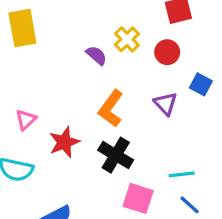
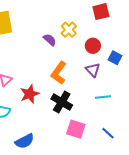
red circle: (167, 52) -> (93, 46), moved
cyan line: (182, 174) -> (103, 97), moved

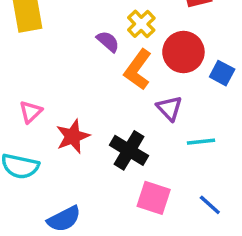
red circle: (93, 46) -> (183, 52), size x1.5
purple triangle: (93, 70) -> (169, 108), moved
orange L-shape: (59, 73) -> (138, 70), moved

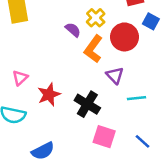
blue square: (222, 73) -> (151, 21), moved

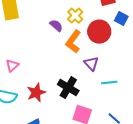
red star: (49, 95) -> (36, 93), moved

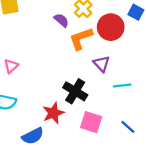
orange L-shape: (73, 42) -> (81, 39), turned 35
red star: (36, 93) -> (53, 113), moved

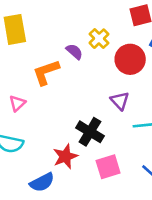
orange L-shape: (81, 39) -> (46, 72), moved
pink square: (91, 122) -> (108, 167), turned -35

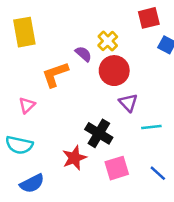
red circle: (130, 59) -> (114, 71), moved
blue semicircle: (42, 182) -> (32, 183), moved

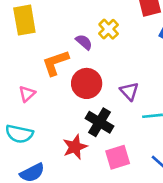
red circle: (114, 71) -> (87, 83), moved

